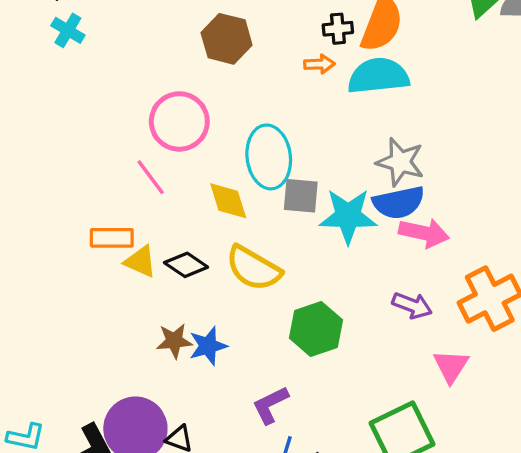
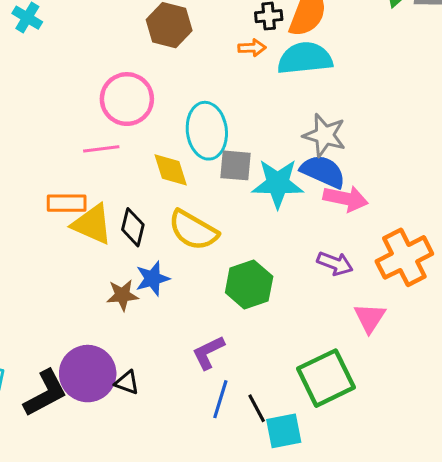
pink line: (151, 177) -> (101, 149), turned -60
blue semicircle: (399, 202) -> (323, 171), turned -144
yellow triangle: (140, 262) -> (92, 224), size x1.4
black diamond: (186, 265) -> (133, 227), turned 69
blue star: (208, 346) -> (153, 279), moved

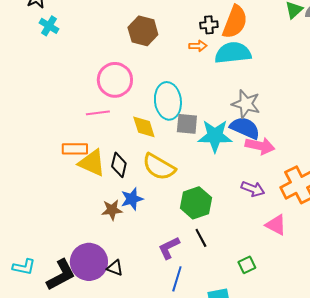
pink triangle: (370, 318) -> (276, 225), turned -35
green square: (326, 378) -> (247, 265), size x0.5
black line: (257, 408) -> (201, 238), moved

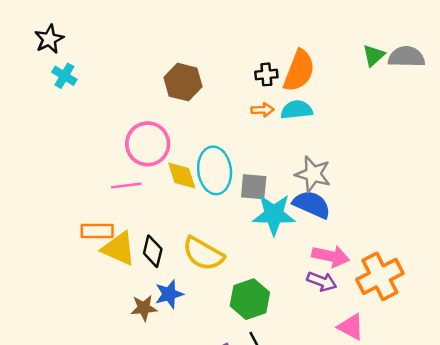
orange arrow: (198, 46) -> (263, 110), moved
cyan semicircle: (233, 53) -> (297, 110), size x0.7
gray square: (187, 124) -> (254, 187), moved
yellow diamond: (144, 127) -> (182, 175), moved
pink arrow: (260, 146) -> (331, 256), moved

